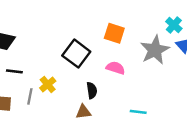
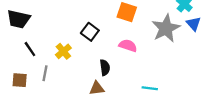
black square: (76, 54) -> (90, 32), size x0.7
black line: (14, 71) -> (30, 49), turned 49
yellow cross: (48, 85) -> (63, 51), moved

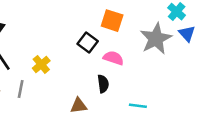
black square: (90, 32) -> (88, 43), moved
black semicircle: (105, 67) -> (103, 84), moved

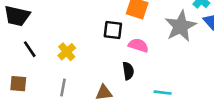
black square: (88, 43) -> (113, 30), turned -30
gray line: (21, 89) -> (63, 87), moved

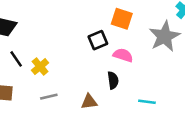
black square: (113, 30) -> (98, 40), turned -30
yellow cross: (67, 52) -> (40, 67), moved
gray line: (63, 87) -> (49, 97), turned 66

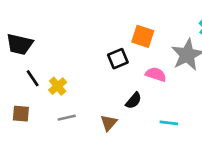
pink semicircle: (123, 55) -> (156, 74), moved
black semicircle: (113, 80) -> (134, 101), turned 48
brown triangle: (89, 102) -> (109, 123), turned -42

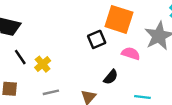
orange square: (143, 36) -> (119, 19), size x1.4

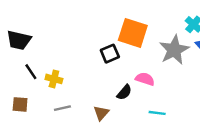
pink semicircle: (131, 54) -> (145, 79), moved
yellow cross: (43, 64) -> (54, 79), turned -35

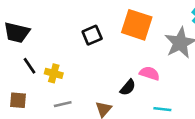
black square: (110, 54) -> (92, 35), moved

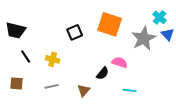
yellow cross: (54, 73) -> (53, 59), moved

